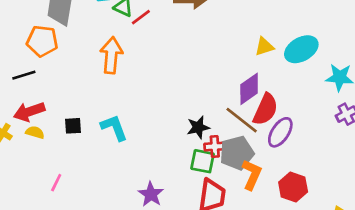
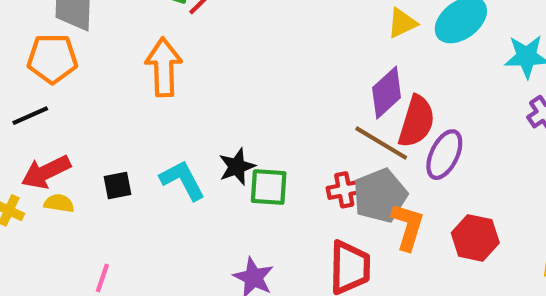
black star: (198, 127) -> (237, 167), moved
green square: (203, 161) -> (269, 187), moved

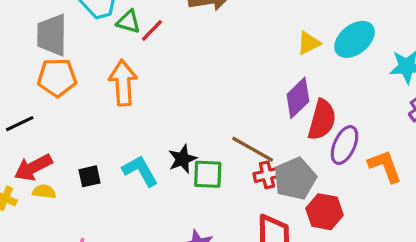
orange pentagon: (52, 59) -> (57, 78), moved
brown line: (381, 143) -> (253, 149), moved
orange L-shape: (408, 227) -> (385, 166), moved, turned -36
red hexagon: (475, 238) -> (325, 212), moved

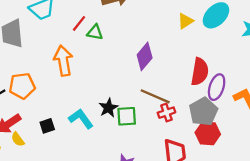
green triangle: (128, 22) -> (95, 32), moved
orange pentagon: (57, 78) -> (22, 86), moved
purple diamond: (298, 98) -> (145, 56), moved
gray pentagon: (295, 179) -> (203, 112), moved
yellow semicircle: (44, 192) -> (18, 139), turned -128

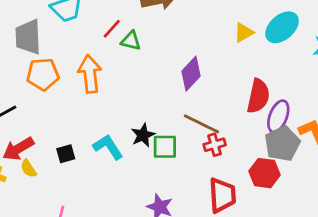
orange pentagon: (22, 86) -> (43, 74), moved
gray pentagon: (203, 112) -> (282, 144), moved

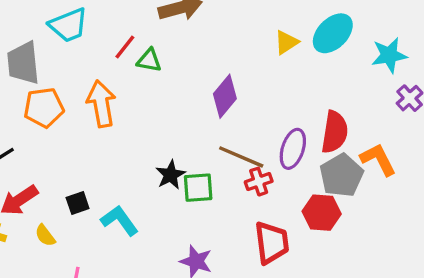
red semicircle: (258, 96) -> (335, 132), moved
purple ellipse: (278, 116) -> (293, 149), moved
cyan L-shape: (108, 147) -> (120, 220), moved
yellow semicircle: (28, 169) -> (45, 235), moved

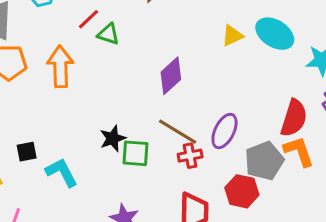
cyan ellipse: (333, 33) -> (275, 34), turned 69
red semicircle: (335, 132) -> (294, 118), moved

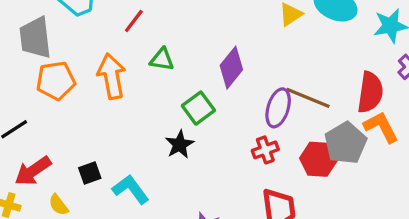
green triangle: (108, 34) -> (162, 59), moved
purple ellipse: (225, 131) -> (278, 108), moved
brown line: (178, 132) -> (308, 98), moved
green square: (136, 153) -> (198, 108), moved, turned -32
red hexagon: (242, 191) -> (318, 159), moved

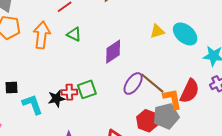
green square: (198, 108) -> (87, 89), moved
orange L-shape: (381, 127) -> (172, 99), moved
black star: (180, 144) -> (56, 99), moved
red cross: (265, 150) -> (69, 92), moved

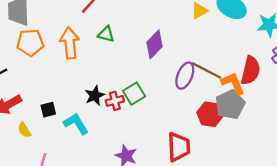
black star: (56, 99) -> (95, 95), moved

